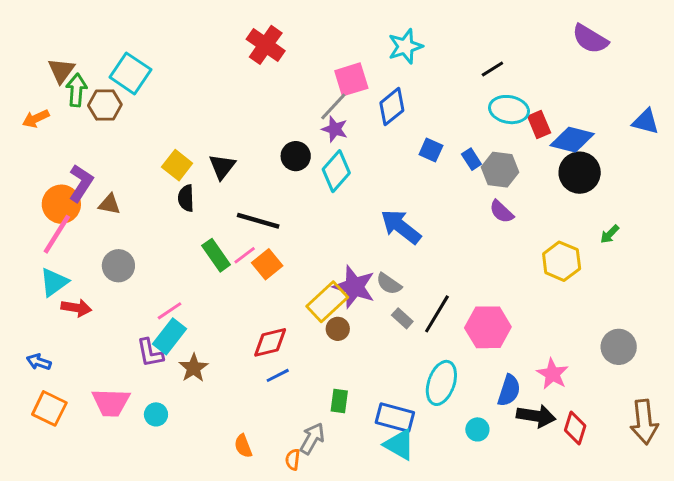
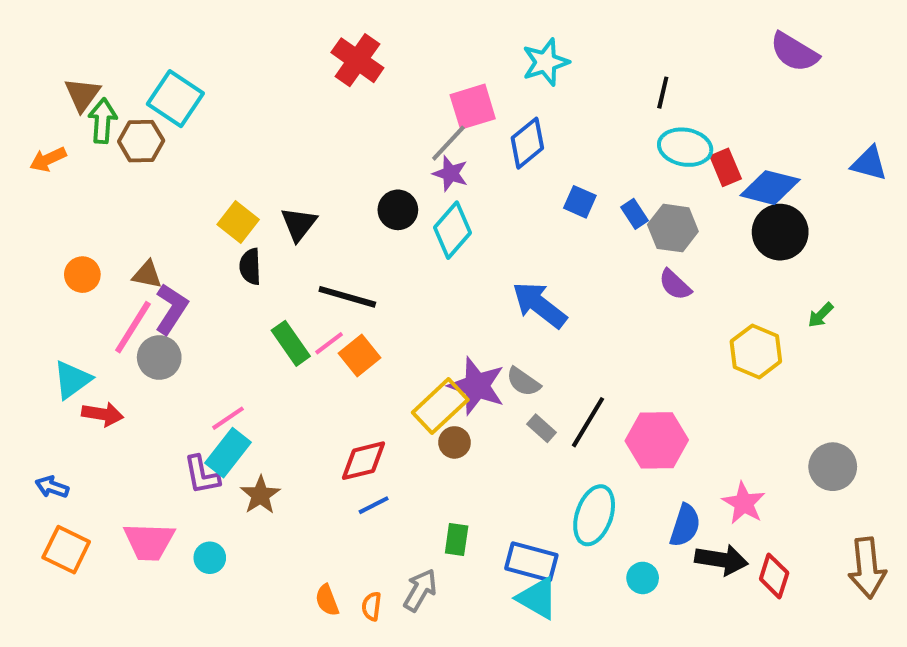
black line: (492, 69) -> (663, 93), turned -45
purple L-shape: (81, 183) -> (171, 309), moved
orange circle: (61, 204) -> (82, 275), size x0.7
pink line: (57, 234) -> (133, 327), moved
orange semicircle: (293, 460) -> (372, 606), moved

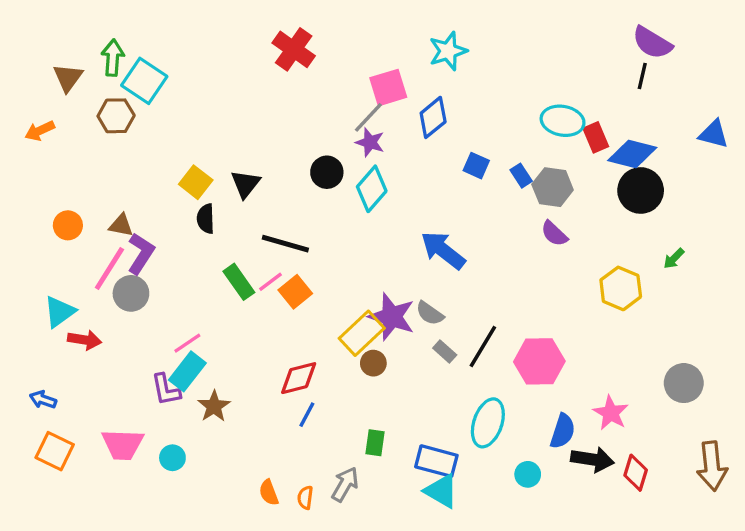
black line: (663, 93) -> (642, 76), moved
green arrow: (103, 121) -> (113, 58), moved
blue line: (374, 505) -> (307, 415), turned -35

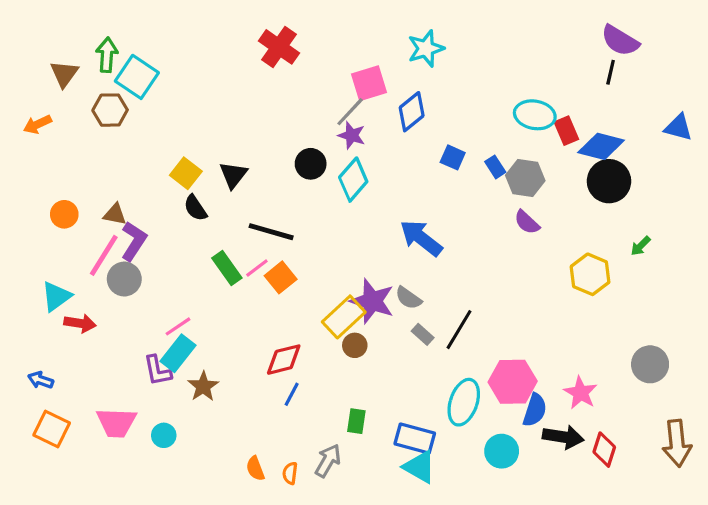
black semicircle: (206, 219) -> (195, 208), turned -32
pink hexagon: (539, 361) -> (513, 382), moved
cyan circle: (528, 474) -> (502, 451), size x1.4

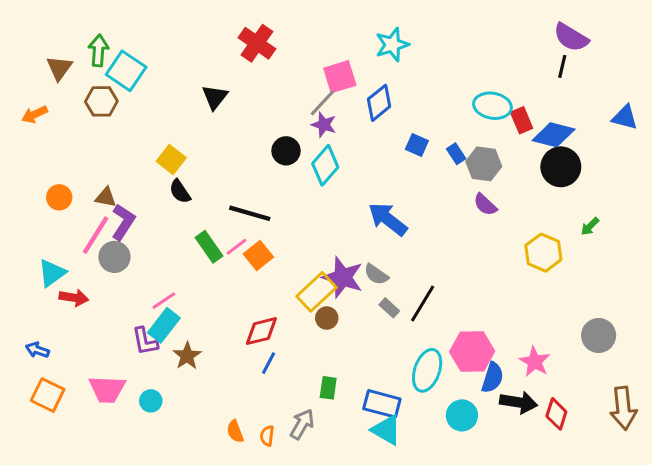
black triangle: (233, 175) -> (215, 97), moved

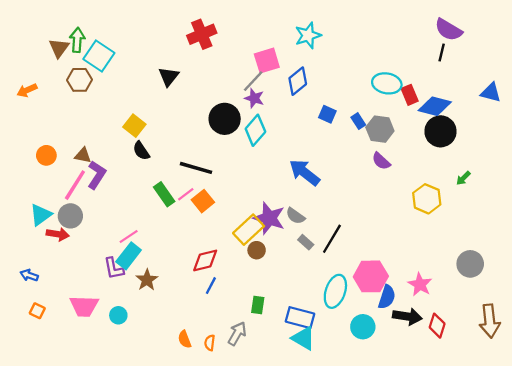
red cross: (257, 43) -> (202, 34), turned 32
brown triangle: (59, 68) -> (59, 48), moved
black circle: (286, 151) -> (225, 119), size x1.4
gray circle: (114, 257) -> (70, 216), moved
orange square: (48, 395) -> (37, 311), size x0.6

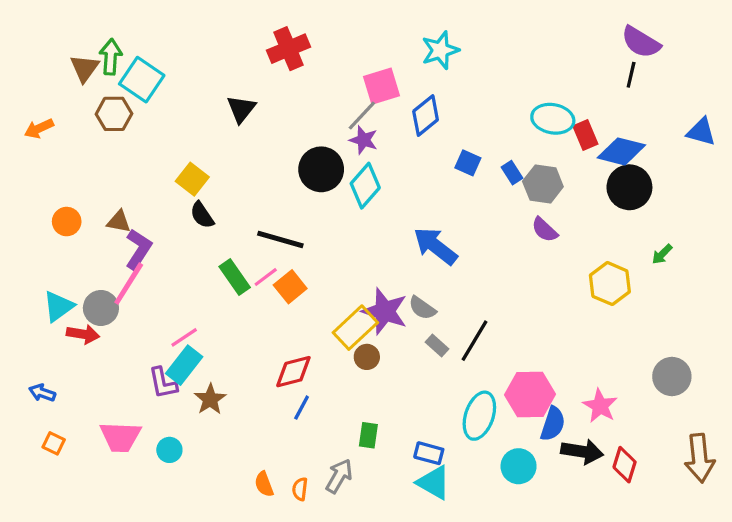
pink line: (75, 185) -> (129, 284), moved
blue rectangle: (300, 318) -> (429, 453), size x0.7

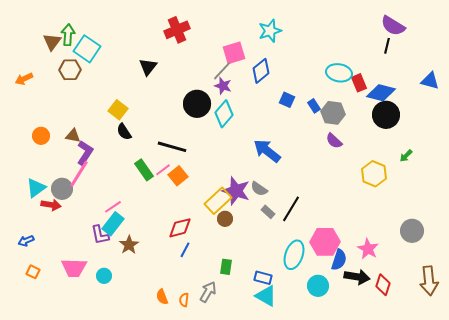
blue arrow: (42, 393) -> (26, 241), turned -42

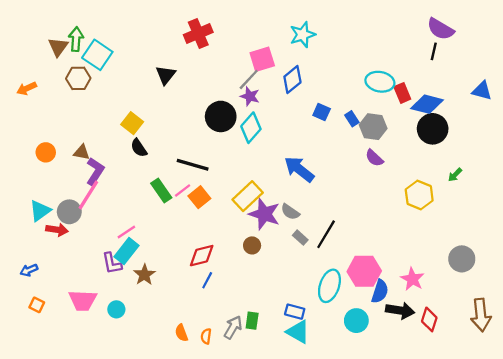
yellow rectangle: (218, 201) -> (248, 196), moved
green rectangle: (226, 267) -> (252, 321), moved

